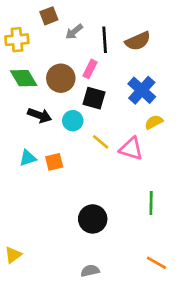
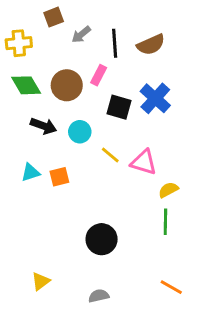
black square: (94, 98) -> (119, 107), moved
yellow semicircle: (154, 122) -> (168, 190), moved
yellow triangle: (13, 255) -> (41, 281), moved

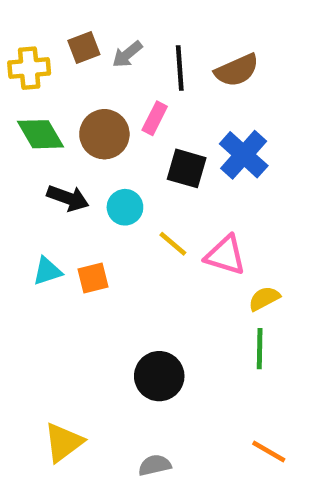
brown square: (54, 17) -> (84, 47), moved
yellow triangle: (41, 281) -> (63, 442), size x1.4

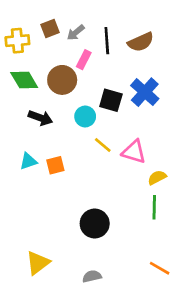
pink rectangle: (155, 118) -> (84, 60), moved
cyan circle: (125, 207) -> (85, 116), moved

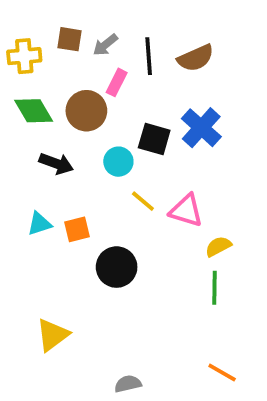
brown square: (50, 28) -> (69, 39), turned 30
black circle: (95, 224) -> (117, 267), moved
yellow triangle: (38, 263) -> (53, 335), moved

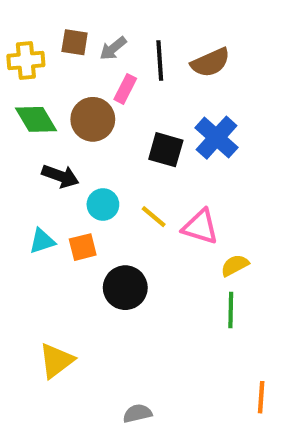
cyan circle: (118, 162) -> (103, 205), moved
orange line: (222, 373) -> (261, 397), moved, turned 64

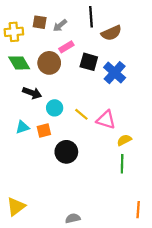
black line: (160, 60) -> (91, 17), moved
pink rectangle: (125, 89) -> (66, 47), turned 32
black square: (166, 150) -> (89, 62), moved
yellow triangle: (56, 361) -> (16, 207), moved

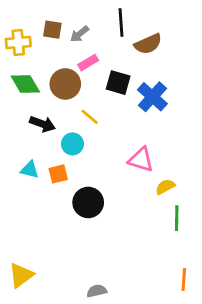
yellow line: (81, 114) -> (90, 117), moved
cyan triangle: (22, 127) -> (30, 170), turned 32
green line: (122, 164) -> (177, 218), moved

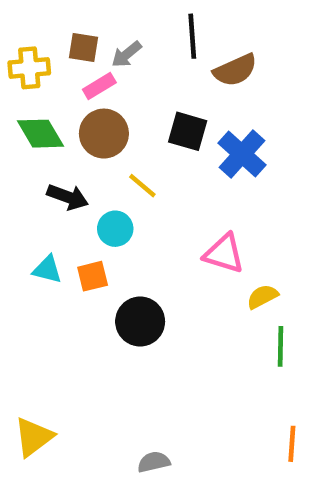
pink rectangle: (88, 63) -> (99, 86), moved

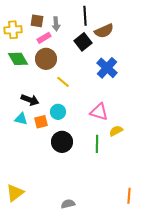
gray arrow: (127, 54) -> (56, 24), turned -56
black square: (188, 131) -> (83, 42), moved, turned 36
black arrow: (68, 197) -> (30, 100), moved
cyan circle: (115, 229) -> (58, 112), moved
green line: (281, 346) -> (97, 144), moved

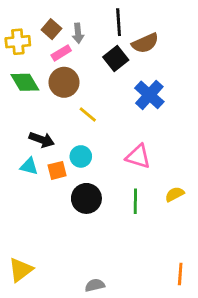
brown square: (37, 21) -> (51, 29), turned 32
yellow semicircle: (116, 131) -> (175, 194), moved

